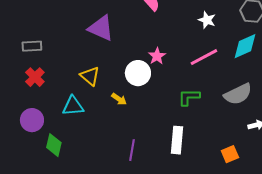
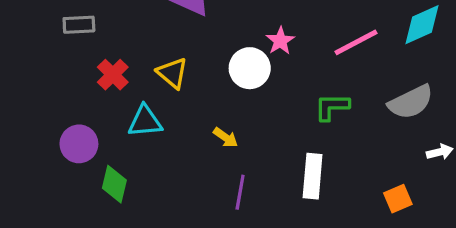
red cross: (35, 77) -> (113, 75), moved
yellow arrow: (119, 99) -> (226, 137), moved

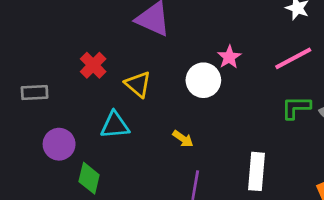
gray rectangle: (79, 25) -> (35, 92), moved
red cross: (113, 75) -> (93, 65), moved
green L-shape: (332, 107) -> (296, 107), moved

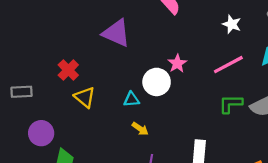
yellow triangle: (138, 84) -> (85, 97), moved
cyan triangle: (115, 125) -> (132, 99), moved, size x0.7

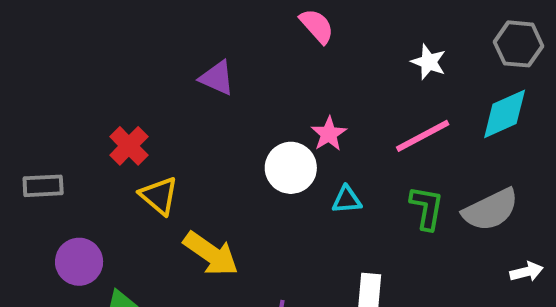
purple triangle: (116, 33) -> (217, 78), size x0.7
cyan triangle: (132, 99) -> (347, 200), moved
green L-shape: (231, 104) -> (427, 208), turned 100
yellow arrow: (140, 129) -> (211, 254), moved, size x1.8

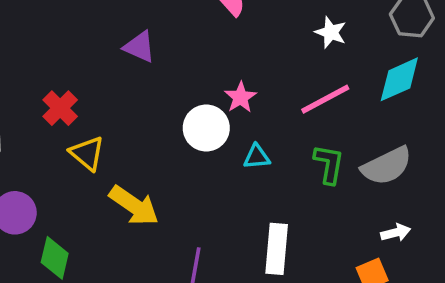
white arrow: (527, 272) -> (396, 233), moved

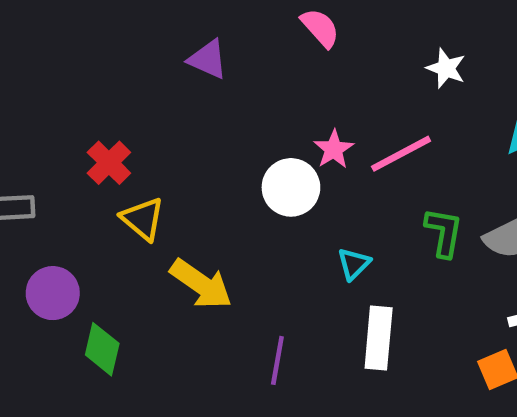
purple triangle: (139, 47) -> (208, 59), moved
pink line: (325, 99) -> (401, 154), moved
cyan triangle: (257, 157) -> (354, 264), moved, turned -40

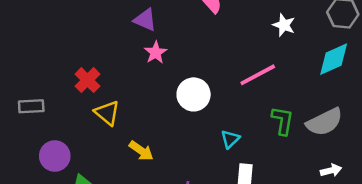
pink star: (334, 149) -> (156, 53), moved
yellow arrow: (201, 284) -> (141, 151), size x0.7

